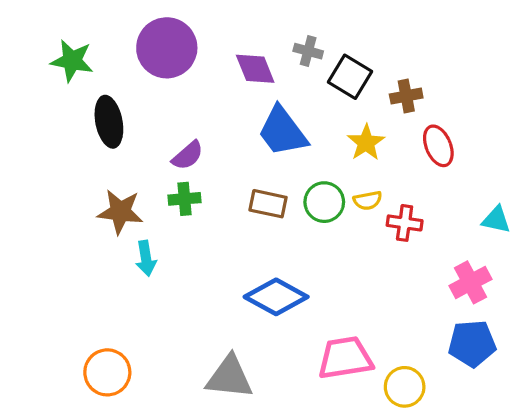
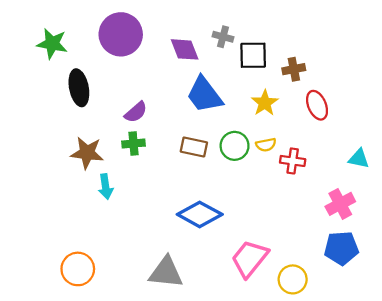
black square: (350, 77) -> (253, 55), turned -32
pink trapezoid: (345, 358) -> (250, 259), turned -42

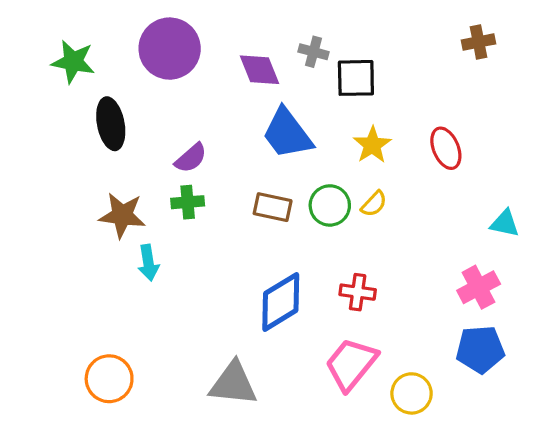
brown cross: (294, 69) -> (479, 42), moved
yellow semicircle: (266, 145) -> (374, 204), turned -36
red cross: (293, 161) -> (358, 292), moved
blue diamond: (200, 214) -> (281, 302), turned -60

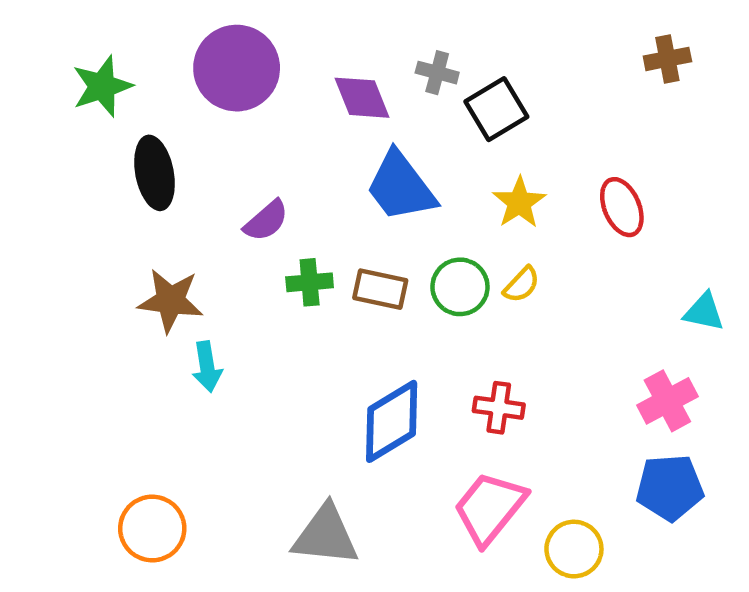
green star: (73, 62) -> (102, 86), turned -30
black square: (356, 78) -> (496, 109), turned -30
green cross: (188, 202) -> (310, 282), moved

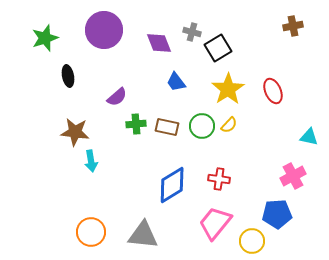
black ellipse: (155, 173) -> (68, 76), size x0.7
blue trapezoid: (401, 187) -> (176, 82), size x0.6
yellow star: (519, 203) -> (228, 89), size x1.4
blue pentagon: (670, 487) -> (277, 214), moved
orange circle: (152, 529) -> (91, 232), moved

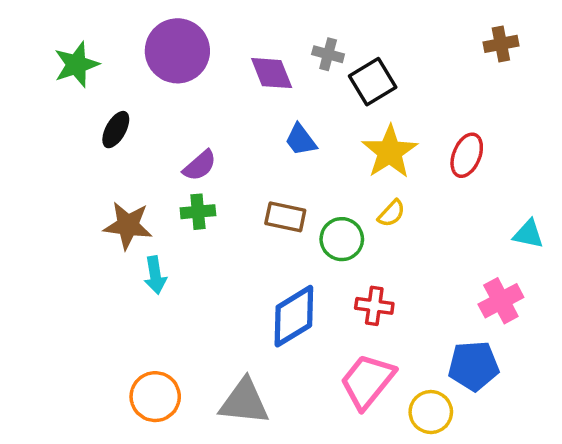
black ellipse: (68, 76) -> (116, 130), turned 40
red ellipse: (273, 91) -> (467, 155), turned 45
green cross: (136, 124) -> (198, 212), moved
green circle: (202, 126) -> (342, 239), moved

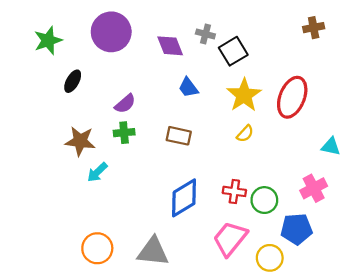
red ellipse: (467, 155) -> (292, 97), size x1.5
green circle: (342, 239) -> (264, 200), moved
cyan arrow: (155, 275) -> (97, 172), turned 55

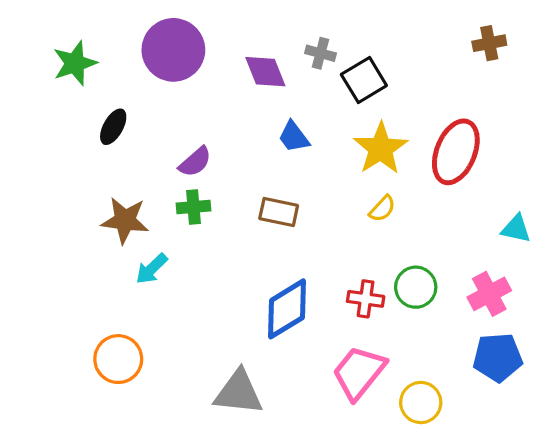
green circle: (264, 200) -> (416, 287), moved
blue pentagon: (296, 229) -> (498, 357), moved
orange circle: (97, 248) -> (118, 359), moved

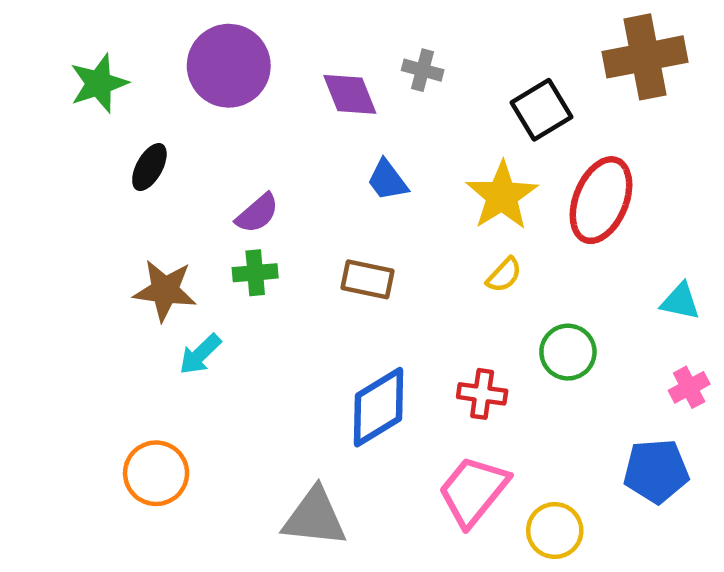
brown cross: (489, 43) -> (645, 57), size x1.8
black square: (364, 80) -> (542, 110), moved
green circle: (416, 287) -> (568, 352), moved
pink cross: (489, 294) -> (689, 387), moved, size x0.7

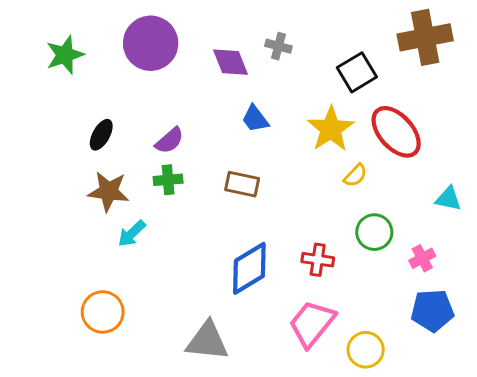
black ellipse: (149, 167) -> (101, 135), moved
red ellipse: (601, 200) -> (396, 132), turned -64
yellow semicircle: (504, 275) -> (355, 175), moved
pink cross: (689, 387) -> (422, 258), moved

